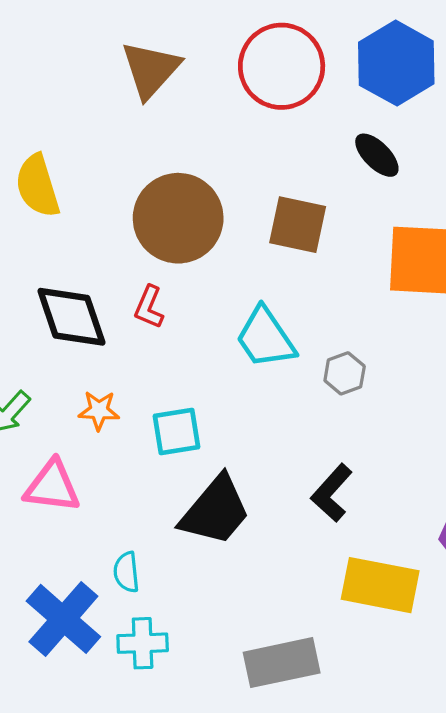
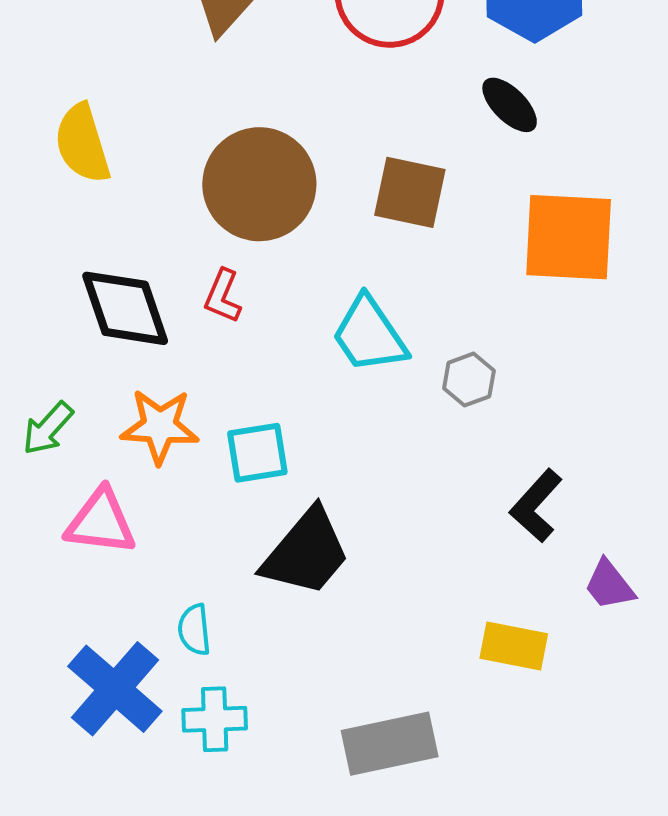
orange star: (99, 410) -> (160, 426), size x1.5
black L-shape: (332, 493) -> (536, 506), moved
yellow rectangle: (380, 585) -> (514, 646), size x0.7

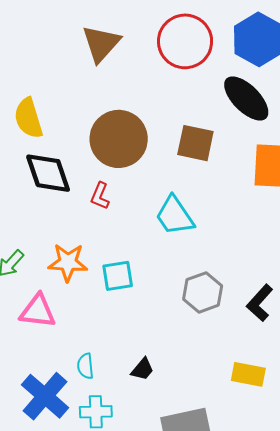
black ellipse: (510, 105) -> (246, 98), size x1.6
black diamond: (125, 308) -> (48, 173), moved
gray hexagon: (469, 380) -> (203, 292), moved, size x1.5
black trapezoid: (306, 552) -> (142, 369), moved, size x0.5

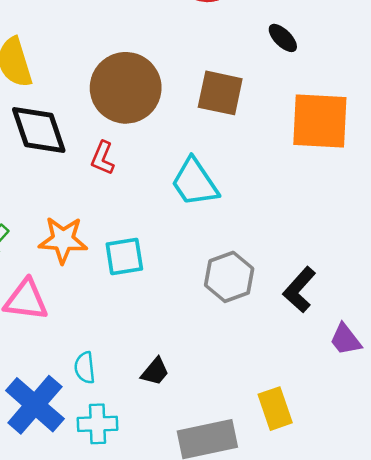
black ellipse: (246, 98) -> (283, 38), size x0.5
yellow rectangle: (248, 374) -> (275, 409), moved, turned 60

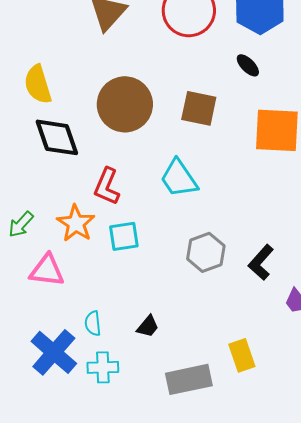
red L-shape: (103, 158) -> (107, 186), moved, size x1.4
orange star: (63, 240) -> (76, 223), turned 30

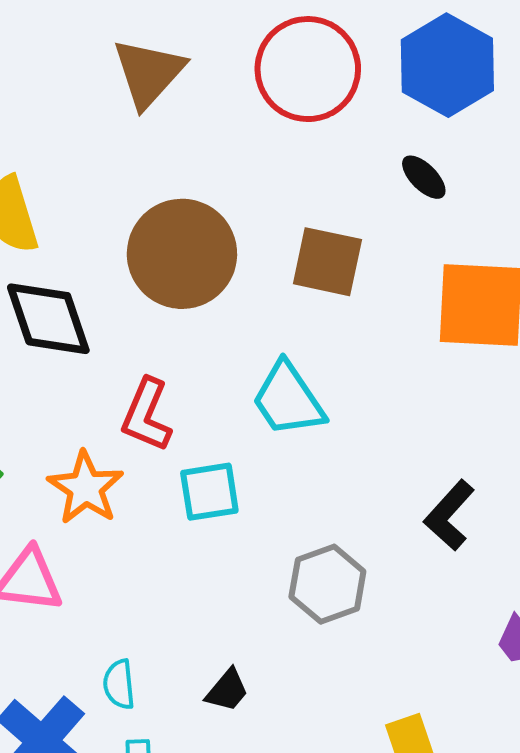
cyan square: (124, 236) -> (209, 492), moved
gray hexagon: (206, 252) -> (327, 584), moved
black L-shape: (261, 262) -> (449, 515), moved

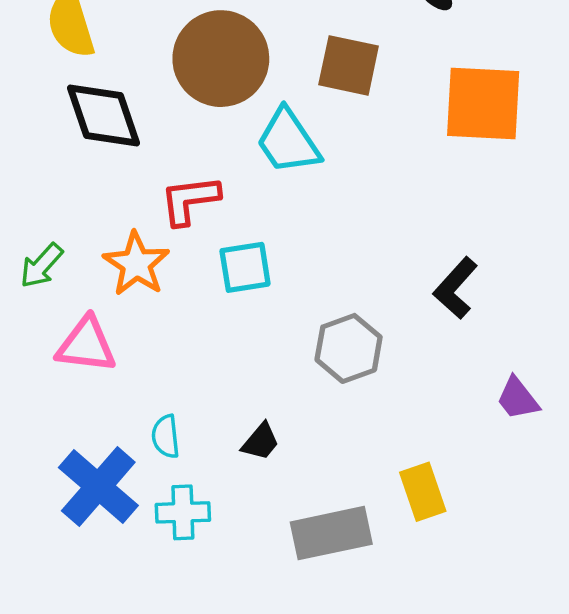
cyan trapezoid: (288, 399) -> (288, 141), moved
red L-shape: (147, 415) -> (190, 200), turned 60

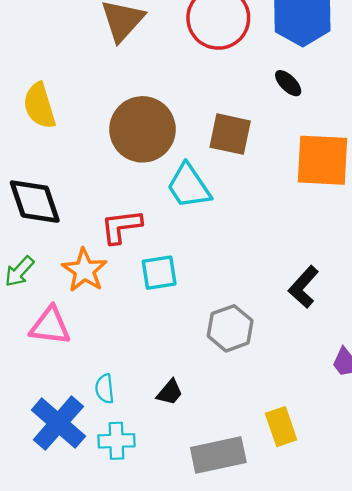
black diamond: (104, 116) -> (35, 202), moved

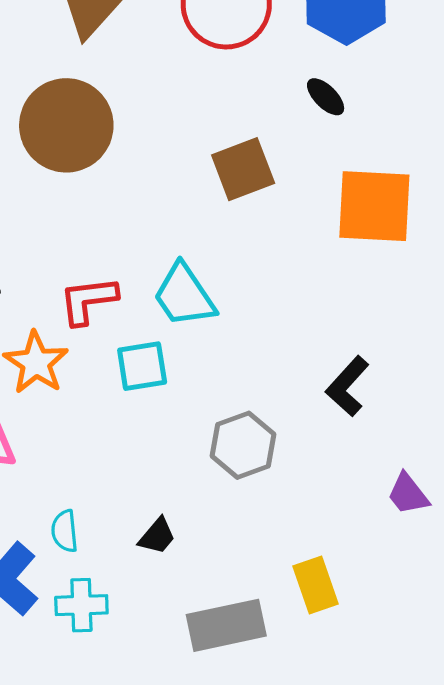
brown circle: (143, 129) -> (66, 125), moved
brown square: (230, 134) -> (243, 169), turned -33
cyan trapezoid: (189, 186) -> (184, 295), moved

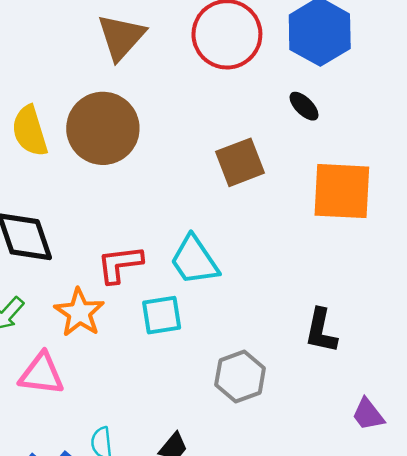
black L-shape: (347, 386) -> (321, 331), turned -30

